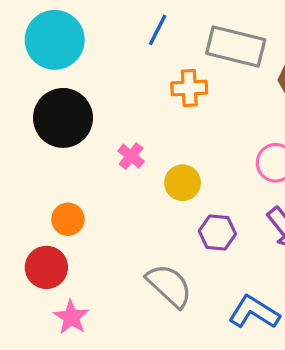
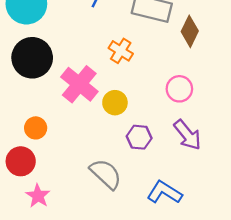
orange cross: (189, 88) -> (121, 51), moved, turned 35
pink cross: (131, 156) -> (79, 84), size x2.0

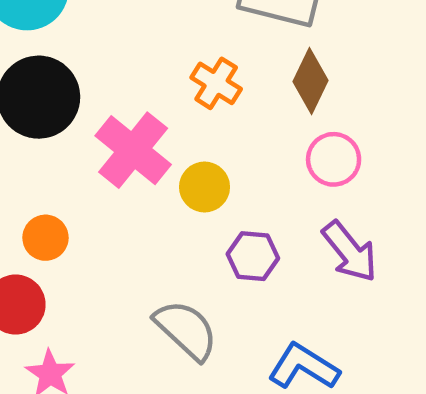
brown diamond: (190, 31) -> (311, 81), moved

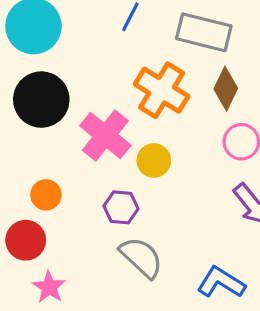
orange cross: (216, 83) -> (162, 90), size x1.6
purple hexagon: (253, 256) -> (121, 207), moved

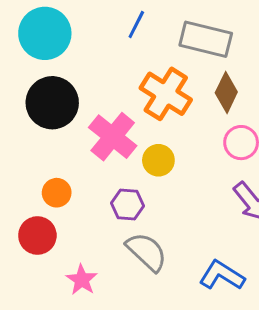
pink star: (49, 287) -> (82, 280), moved

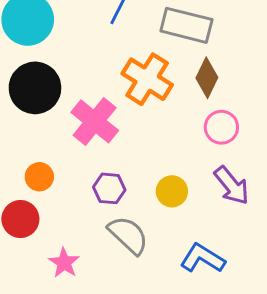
yellow circle: (158, 160) -> (172, 191), moved

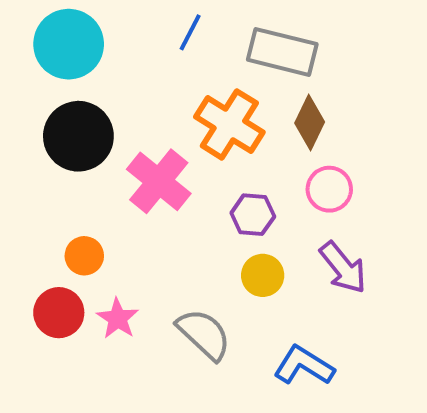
purple hexagon: (109, 188) -> (253, 215), moved
pink star: (64, 263) -> (118, 319), moved

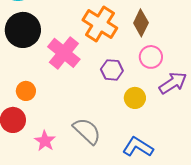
purple arrow: (343, 268) -> (173, 83), moved, turned -84
yellow circle: (263, 275) -> (135, 98), moved
pink star: (118, 319) -> (45, 141), moved

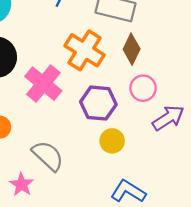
purple hexagon: (112, 70) -> (98, 103), size x1.4
yellow circle: (135, 98) -> (112, 141), moved
gray semicircle: (87, 131) -> (48, 156), moved

